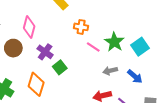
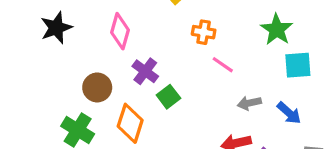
green star: (114, 42) -> (277, 29), moved
cyan square: (140, 47) -> (298, 65), turned 30
brown circle: (13, 48) -> (97, 87), moved

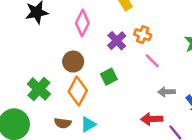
purple cross: (145, 71) -> (117, 41), moved
brown circle: (97, 87) -> (73, 62), moved

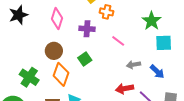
orange cross: (143, 35) -> (107, 12), moved
purple cross: (117, 41) -> (87, 29), turned -35

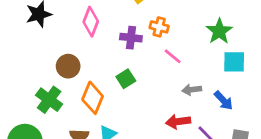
orange cross: (107, 12) -> (159, 27), moved
brown circle: (54, 51) -> (68, 66), moved

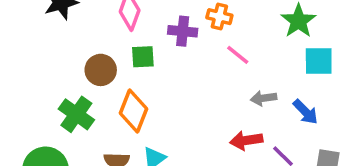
green square: (126, 79) -> (143, 57), moved, turned 30

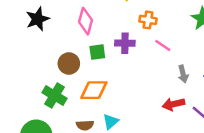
purple cross: (183, 31) -> (125, 43), moved
gray arrow: (264, 98) -> (183, 74), turned -91
orange diamond: (134, 111) -> (94, 90), turned 72

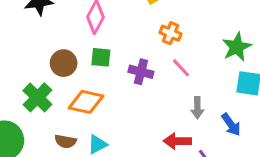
purple cross: (125, 43) -> (141, 72), moved

